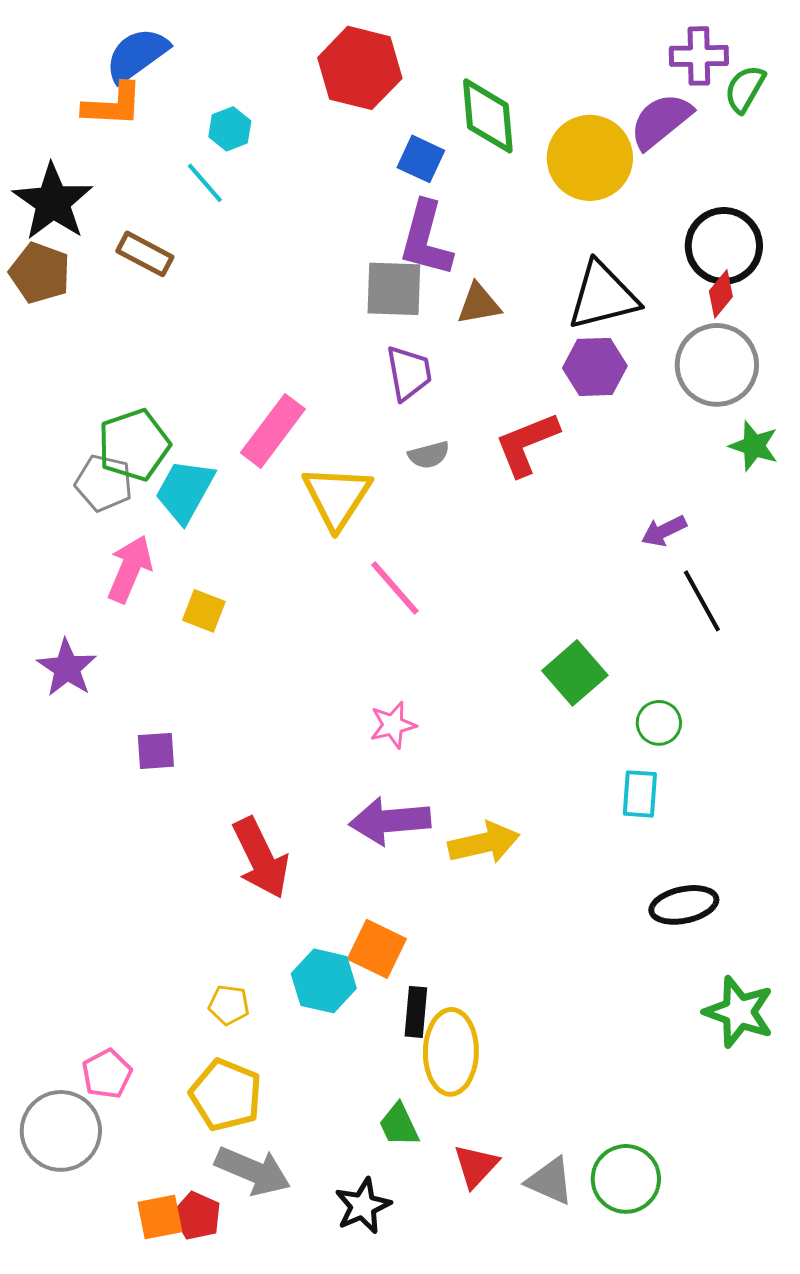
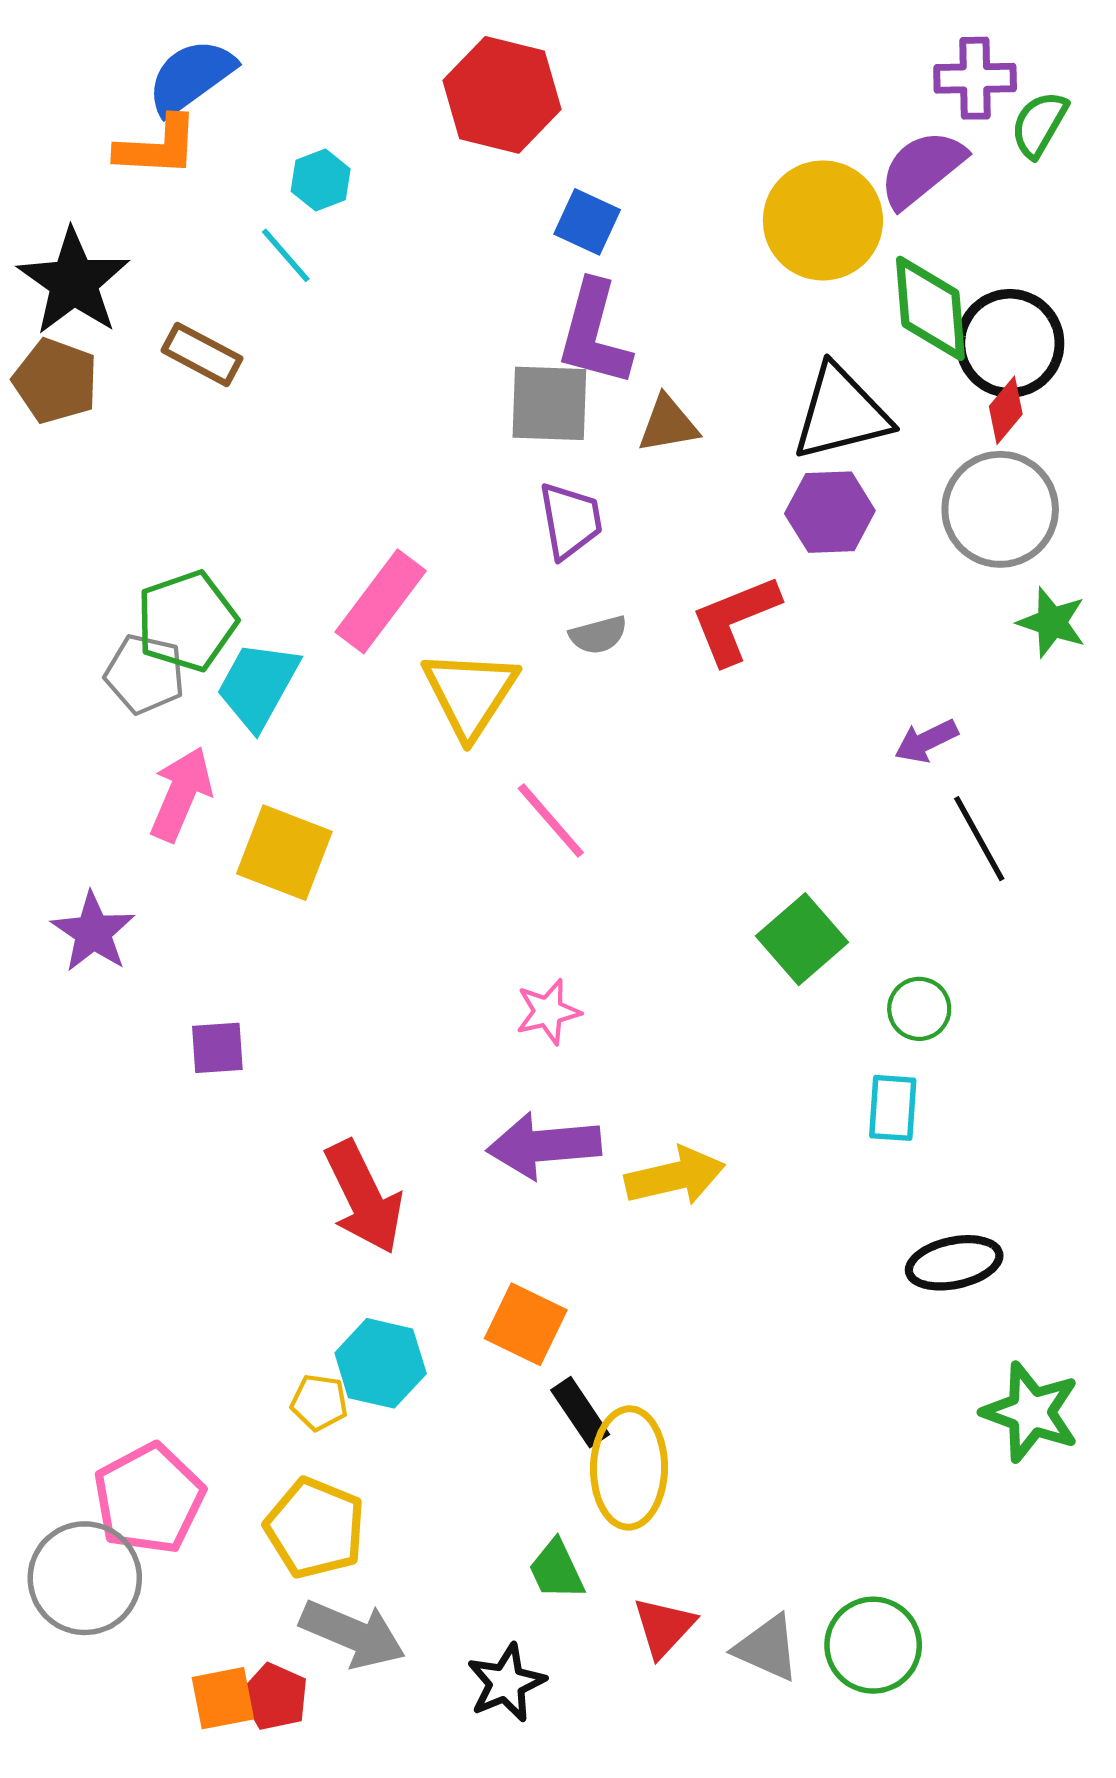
green diamond: (488, 116) -> (930, 308), moved
yellow square: (204, 611) -> (284, 853), size x1.6
cyan hexagon: (324, 981) -> (381, 1363), moved
black rectangle: (416, 1012) -> (580, 1412), turned -39
pink pentagon: (107, 1074) -> (149, 1499), size x1.6

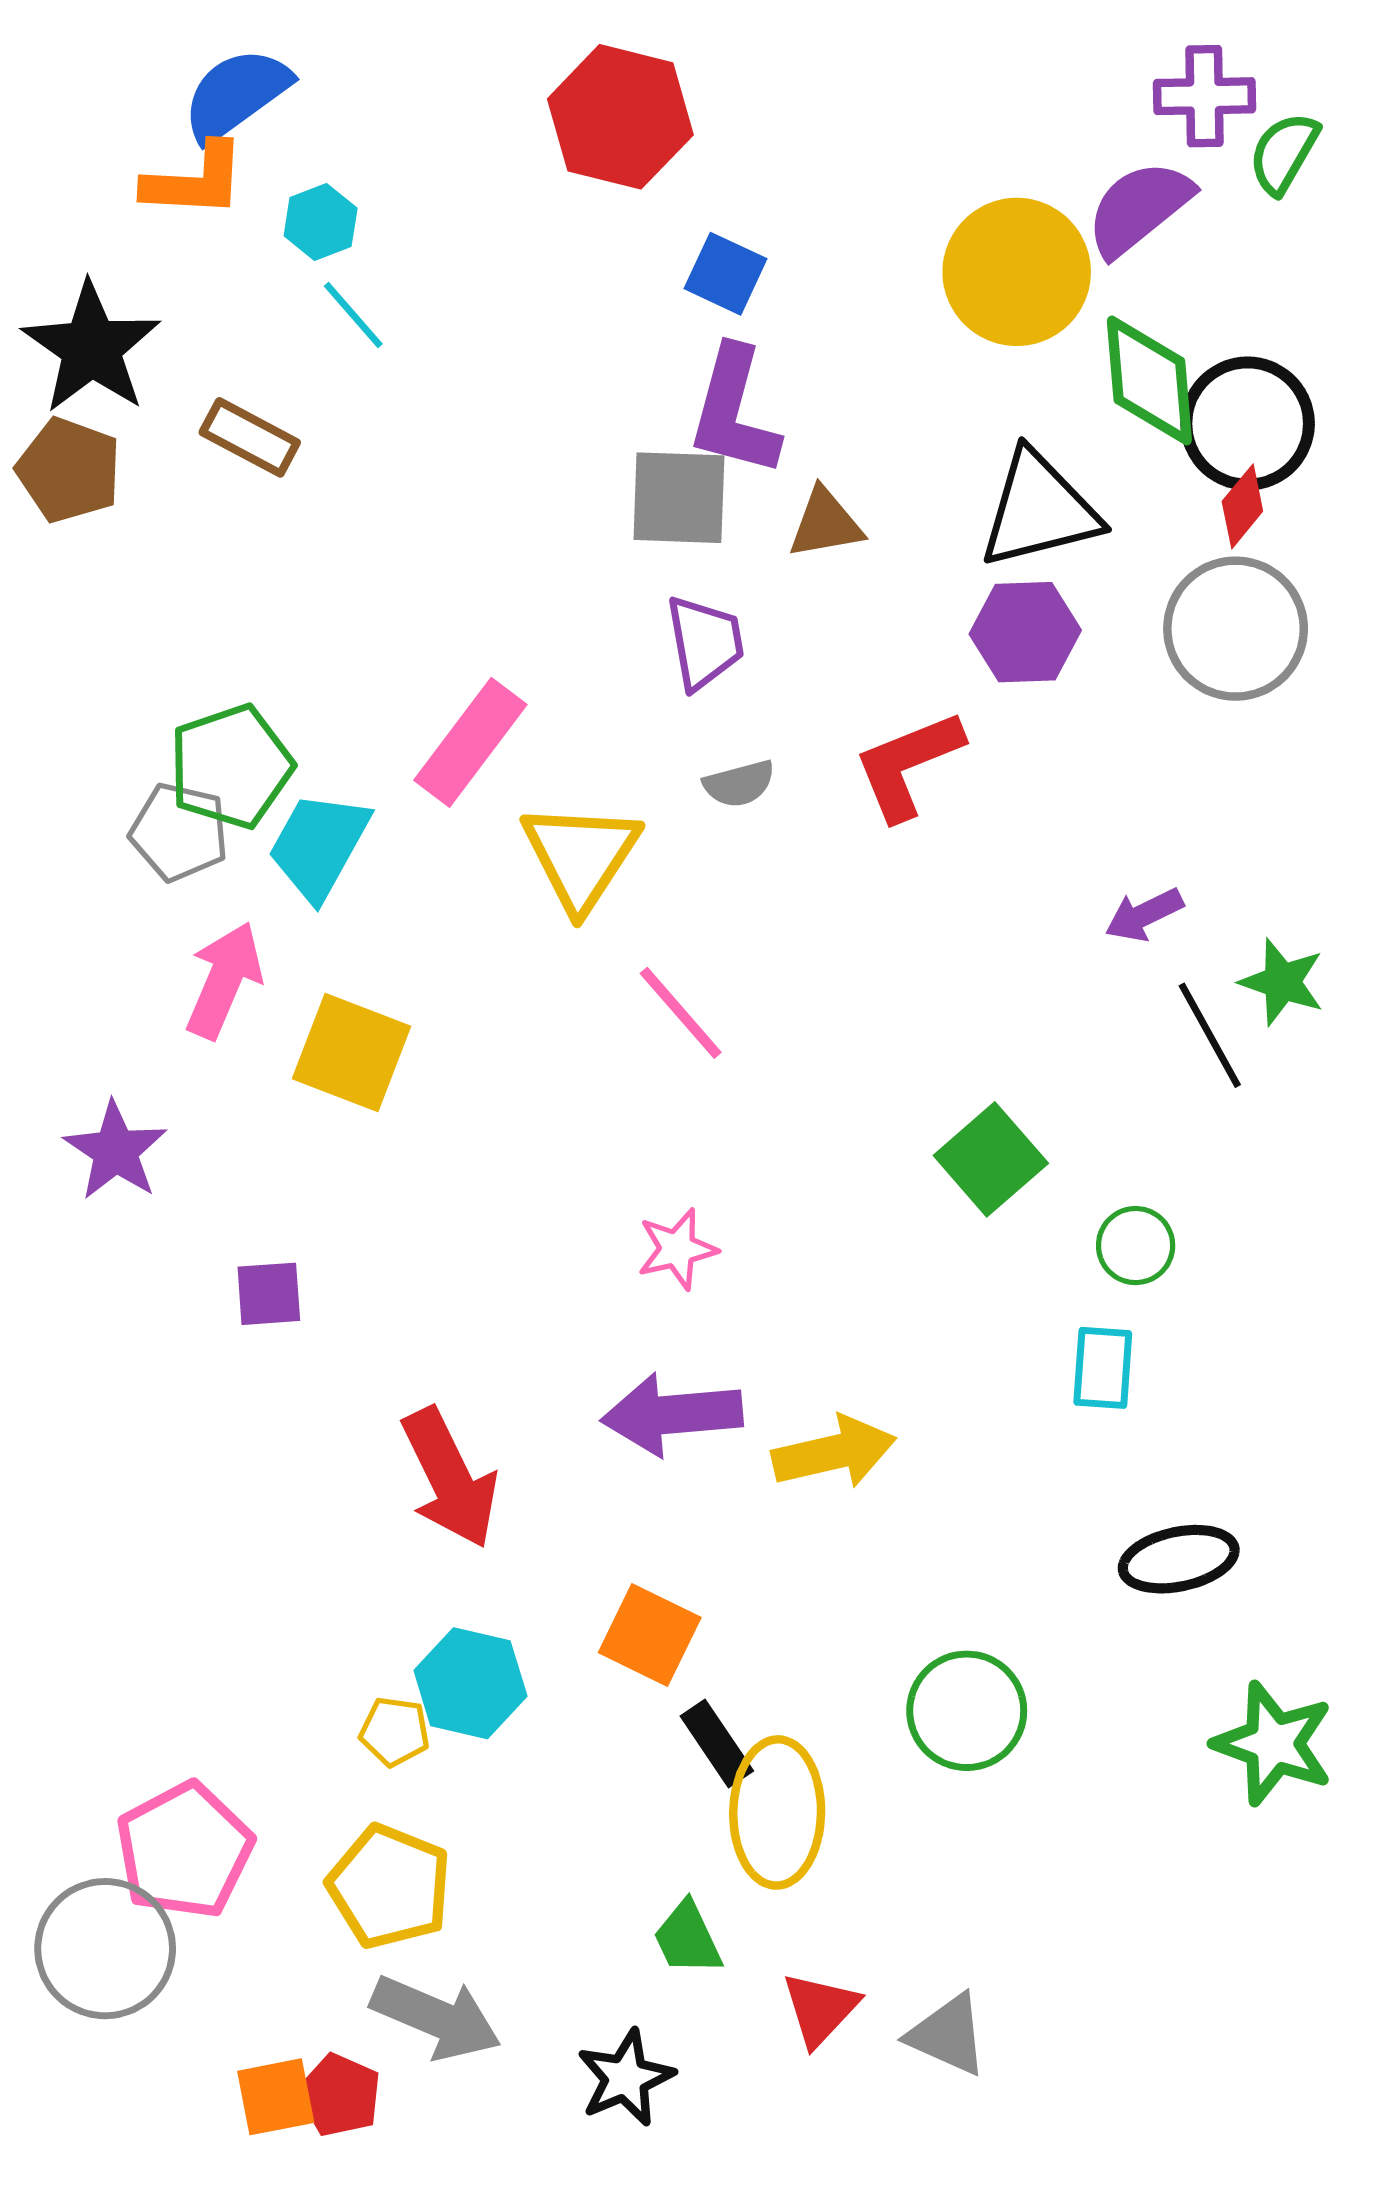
cyan hexagon: (321, 180) -> (321, 222), moved
green star: (1052, 622) -> (1282, 982), moved
green circle: (873, 1645) -> (967, 1711), moved

